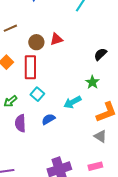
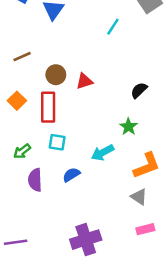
red triangle: (56, 39) -> (84, 81), moved
cyan square: (37, 94) -> (57, 142), turned -32
pink rectangle: (95, 166) -> (145, 229), moved

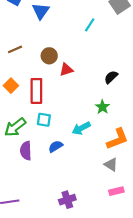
brown circle: (56, 75) -> (49, 56), moved
green arrow: (22, 151) -> (15, 127), size x1.5
purple cross: (86, 240) -> (67, 200), size x0.7

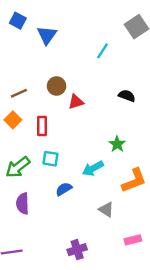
brown line: (15, 49) -> (19, 93), moved
black semicircle: (111, 77) -> (127, 96), moved, turned 64
red rectangle: (36, 91) -> (42, 126), size x0.7
purple semicircle: (26, 151) -> (23, 204), moved
gray triangle: (111, 164) -> (106, 210), moved

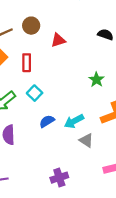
brown circle: (57, 86) -> (31, 26), moved
cyan square: (50, 159) -> (35, 93), turned 35
cyan arrow: (93, 168) -> (74, 121), moved

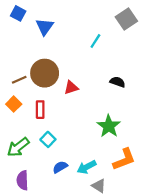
brown circle: (31, 26) -> (45, 73), size x1.6
green star: (96, 80) -> (109, 126), size x1.5

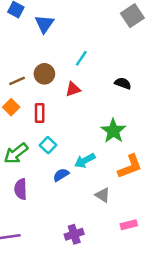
cyan line: (95, 41) -> (81, 58), moved
brown circle: (45, 73) -> (44, 74), size x0.7
cyan arrow: (87, 167) -> (85, 161), moved

